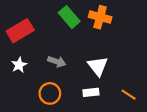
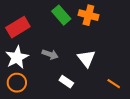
white star: (19, 65) -> (17, 57), size x1.6
white rectangle: (91, 92) -> (66, 82), moved, turned 40
orange circle: (50, 93) -> (17, 83), moved

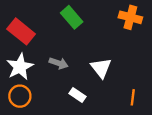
orange cross: (88, 15) -> (130, 17), moved
red rectangle: (18, 27) -> (21, 31), turned 70
orange line: (114, 84) -> (133, 97), turned 64

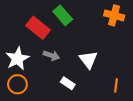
red rectangle: (21, 31) -> (38, 28), moved

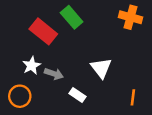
gray arrow: (51, 55) -> (54, 74), moved
white star: (17, 59) -> (32, 66), moved, size x0.7

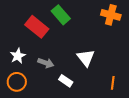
white star: (32, 66) -> (18, 56), moved

